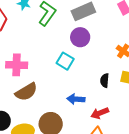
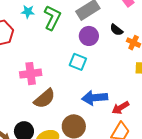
black semicircle: (105, 80) -> (116, 30), moved, turned -48
blue arrow: (76, 99) -> (95, 98), size x1.4

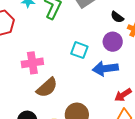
purple circle: (89, 36) -> (113, 42), moved
blue arrow: (95, 98) -> (105, 69), moved

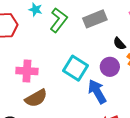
cyan square: (79, 50) -> (76, 68), size x1.4
blue arrow: (105, 69) -> (97, 92), turned 55

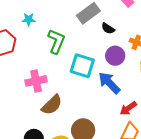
green L-shape: (59, 20) -> (56, 41), moved
black semicircle: (119, 44) -> (108, 28), moved

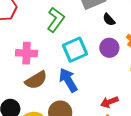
cyan square: (82, 66) -> (75, 50), turned 35
blue arrow: (109, 83) -> (68, 80), moved

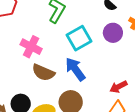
pink cross: (27, 53) -> (31, 47), turned 30
brown semicircle: (36, 80) -> (43, 73), turned 60

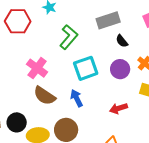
blue arrow: (75, 69) -> (77, 98), size x0.7
red arrow: (118, 87) -> (118, 108), moved

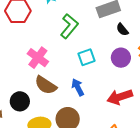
cyan square: (86, 68) -> (87, 57), size x0.7
red arrow: (118, 108) -> (120, 97), size x1.4
black circle: (17, 122) -> (20, 101), moved

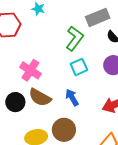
green L-shape: (69, 26) -> (75, 38), moved
black circle: (20, 101) -> (15, 102), moved

